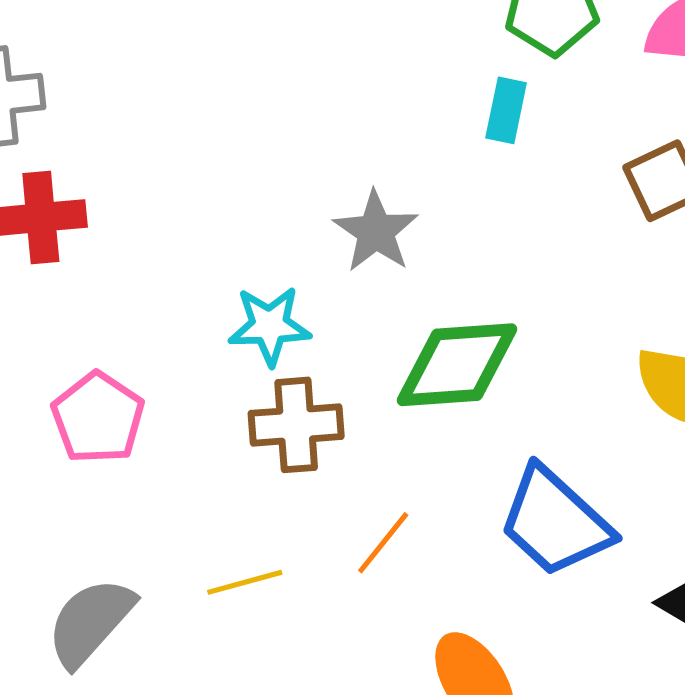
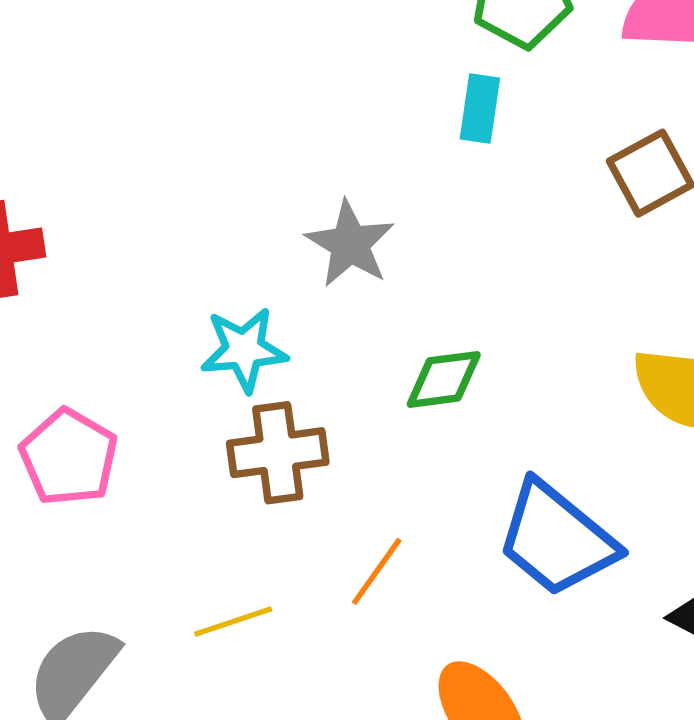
green diamond: (457, 365) -> (444, 379), size x0.6

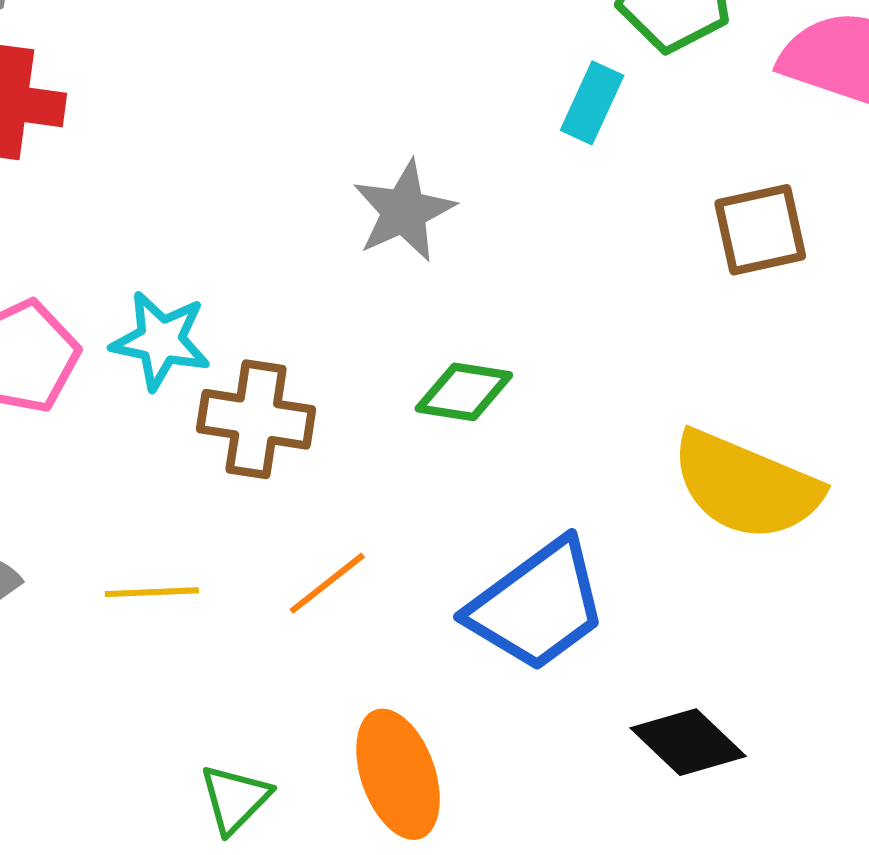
cyan star: (244, 350) -> (161, 340), moved
blue trapezoid: (557, 539) -> (537, 606), turned -92

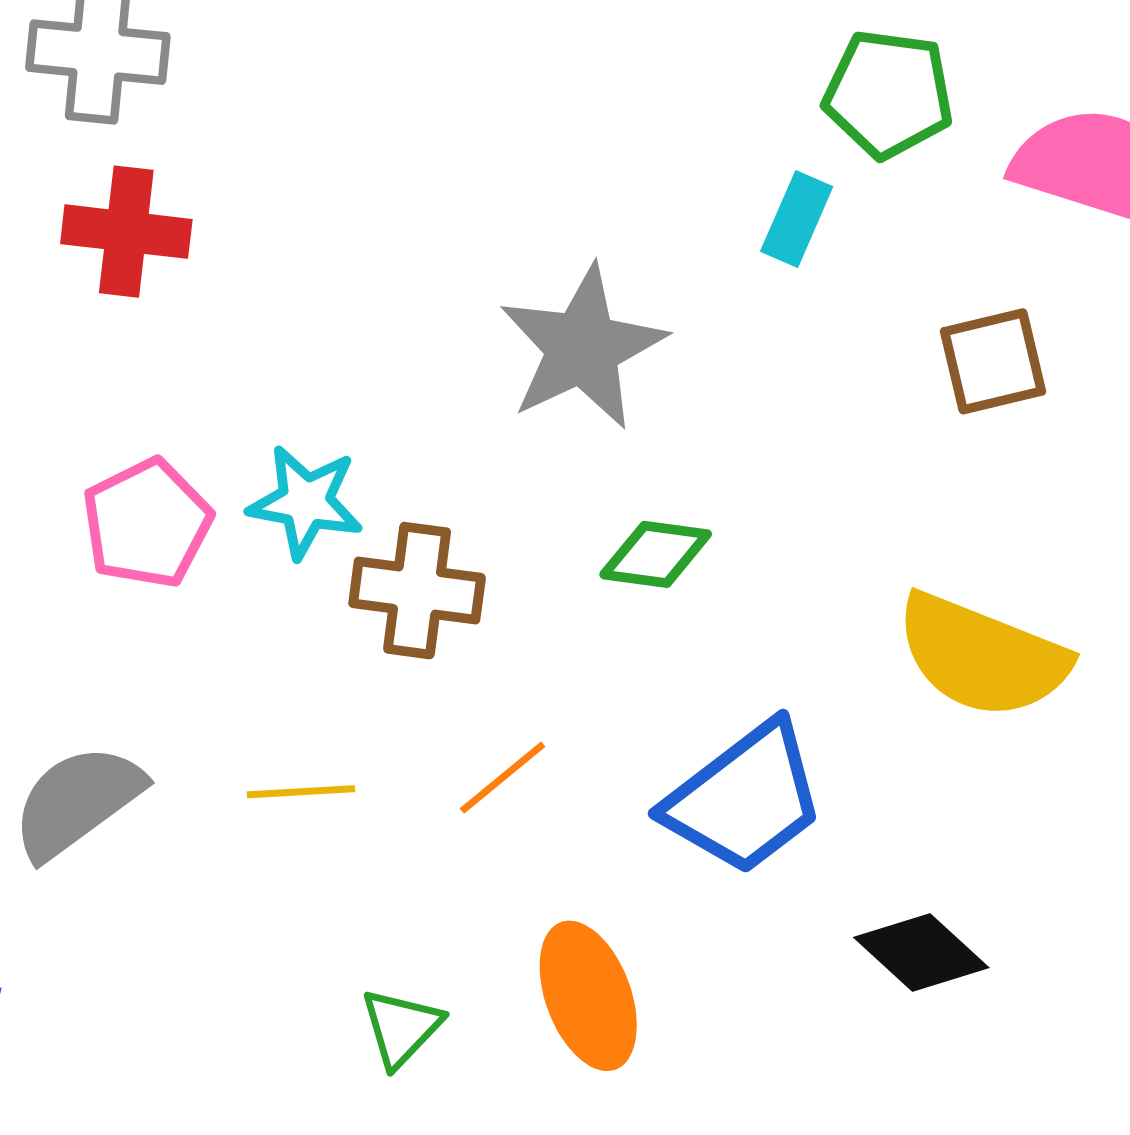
gray star: (404, 211) -> (583, 348), size x1.4

